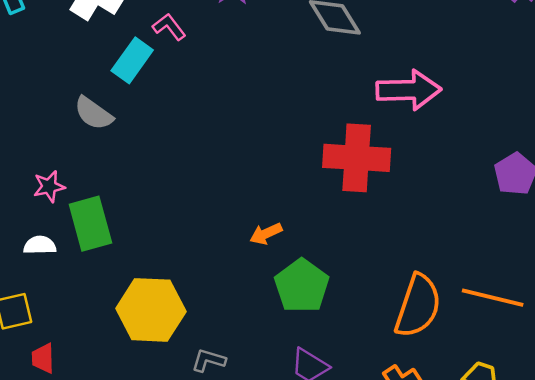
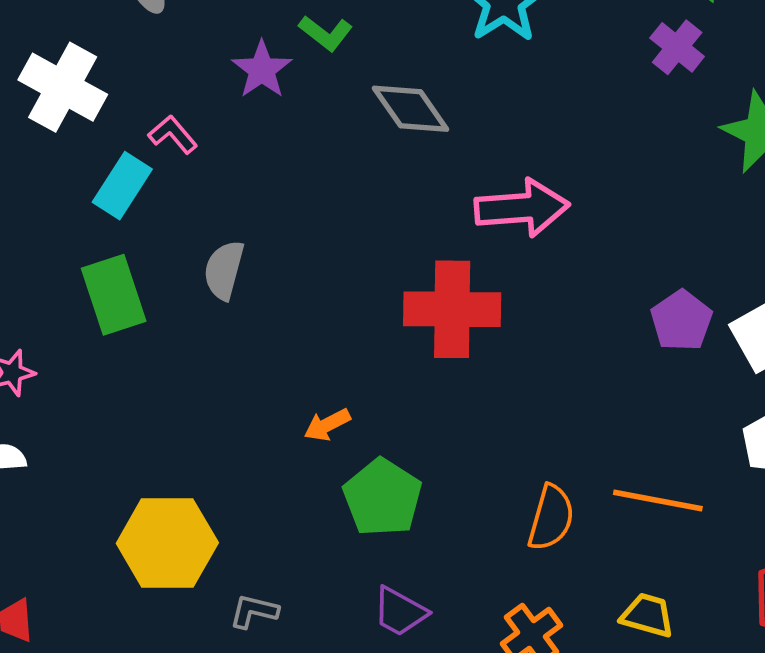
gray semicircle: (93, 113) -> (224, 270), moved, turned 72
green rectangle: (90, 224) -> (114, 295), moved
orange semicircle: (418, 306) -> (551, 518), size x0.7

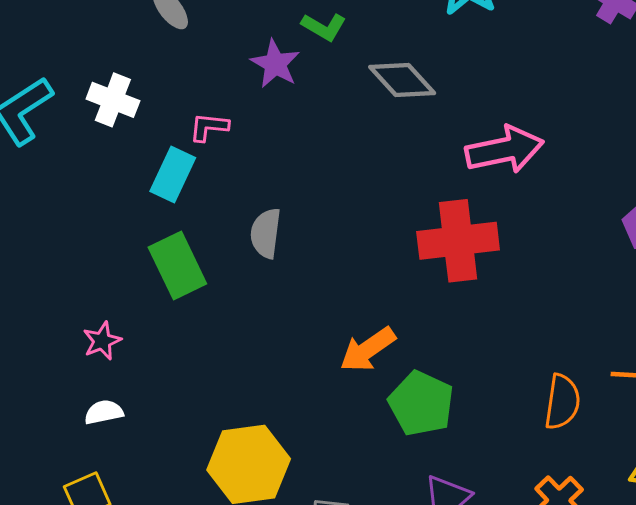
white cross: (63, 87) -> (113, 100), size x0.7
pink L-shape: (173, 135) -> (209, 127), turned -36
orange arrow: (327, 425) -> (368, 350), size x1.5

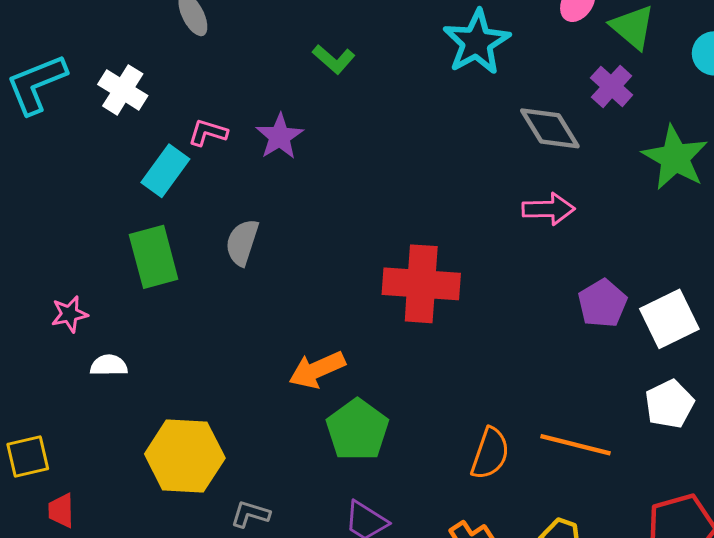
purple star: (275, 64) -> (280, 137), moved
gray diamond: (402, 80) -> (550, 128), moved
pink arrow: (505, 150) -> (549, 209), moved, size x0.7
white semicircle: (104, 412) -> (109, 365), moved

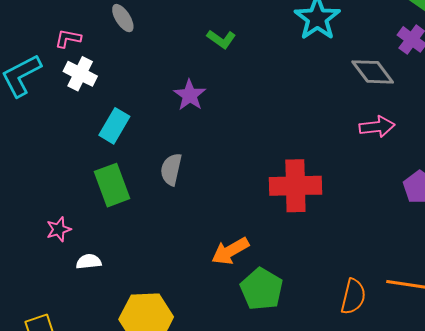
pink L-shape: (208, 133) -> (68, 38), moved

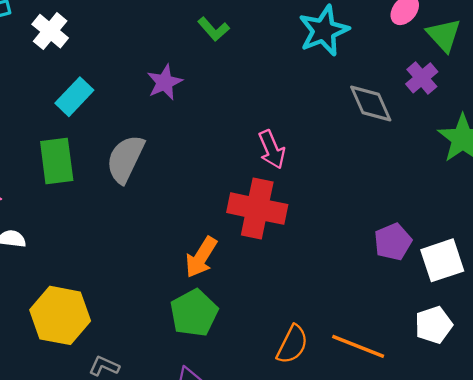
pink arrow: (377, 127) -> (272, 149), moved, turned 60
gray semicircle: (171, 169) -> (125, 159), size x1.4
orange arrow: (230, 251) -> (201, 257), moved, turned -42

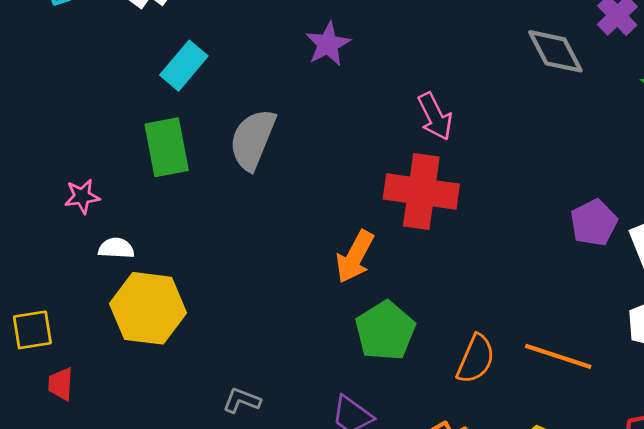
purple star: (165, 82) -> (328, 44), moved
green pentagon: (194, 313) -> (385, 331), moved
yellow hexagon: (60, 315) -> (148, 308), moved

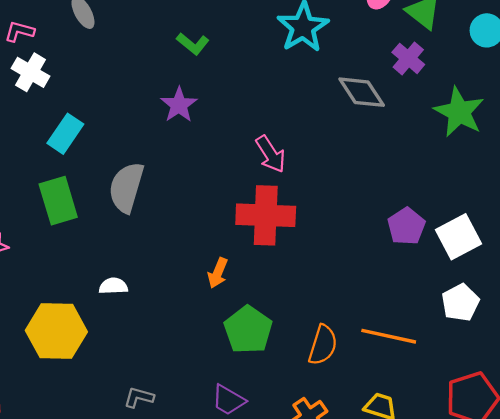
white semicircle: (116, 248) -> (113, 286), moved
orange arrow: (355, 257) -> (218, 273), size x0.7

